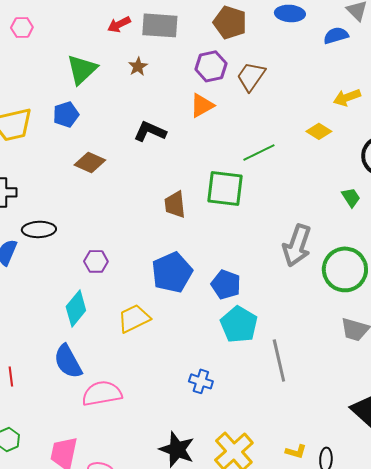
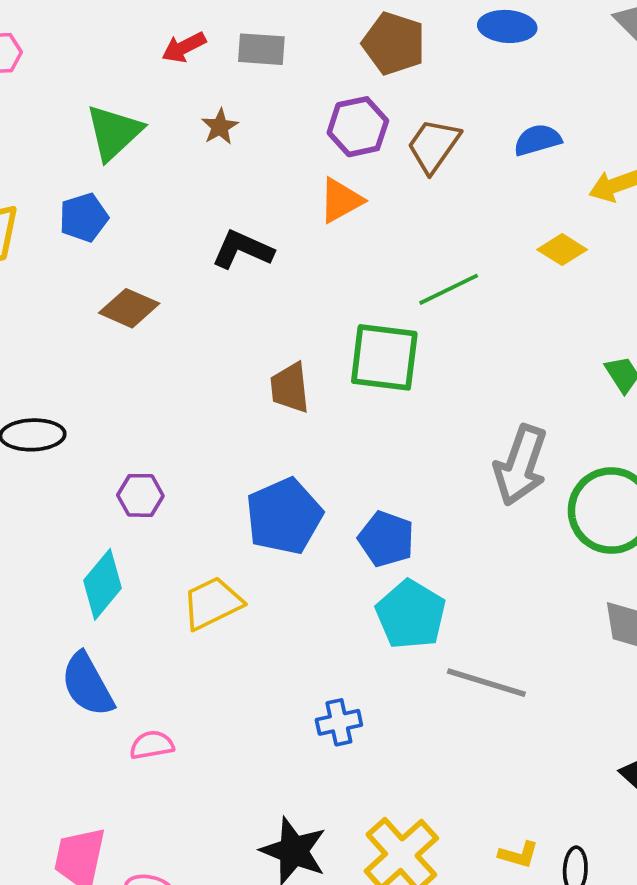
gray rectangle: (160, 25) -> (261, 49), size x0.7
blue semicircle: (336, 35) -> (537, 140), moved
gray line: (279, 360) -> (486, 683), turned -60
blue cross: (201, 381) -> (339, 722), turned -30
pink semicircle: (102, 393) -> (152, 745), size x0.6

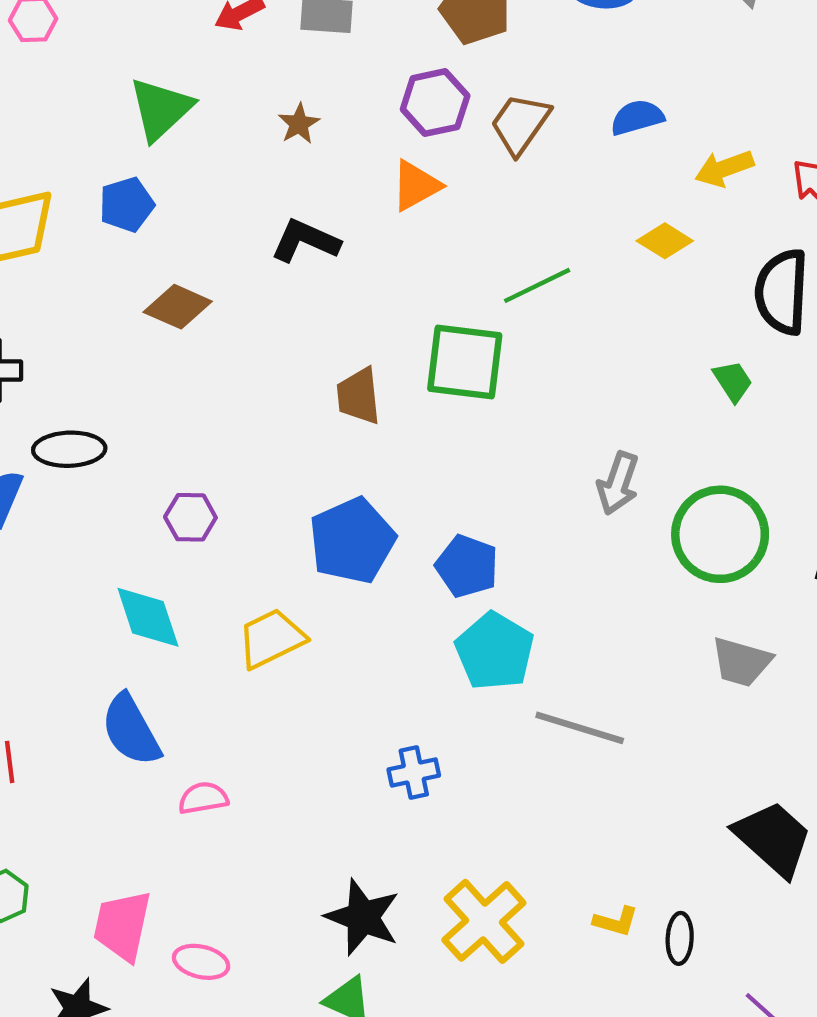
brown star: (220, 127) -> (299, 124), moved
gray arrow: (520, 465) -> (618, 483), size x0.7
cyan diamond: (103, 584) -> (148, 617), turned -58

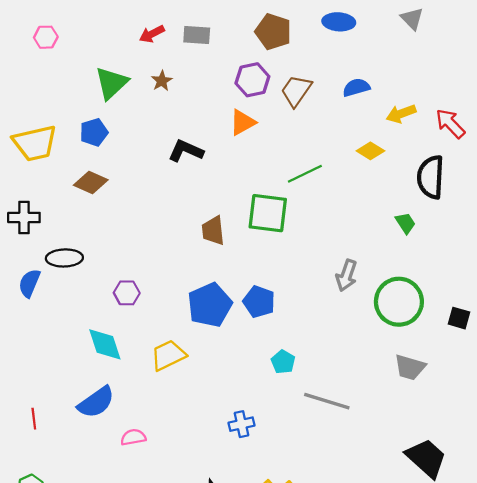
brown star: (299, 124) -> (162, 81), moved
brown diamond: (178, 307) -> (91, 183), moved
blue pentagon: (467, 566) -> (259, 302), moved
cyan pentagon: (495, 651) -> (283, 362), size x0.6
blue semicircle: (131, 730) -> (96, 402), turned -96

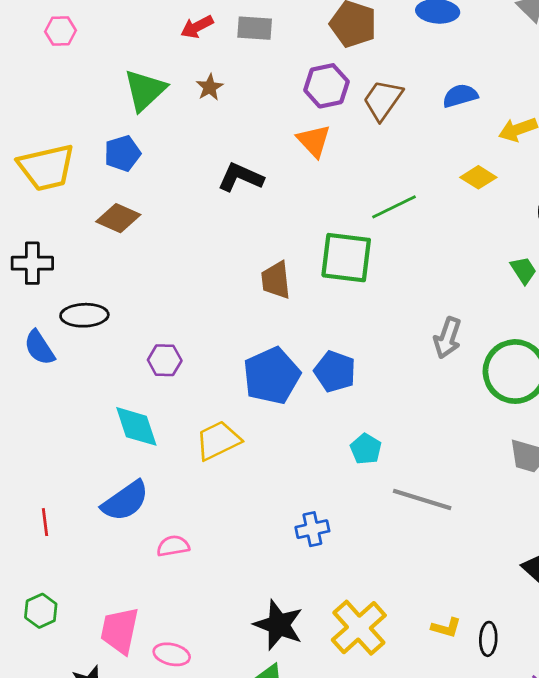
orange triangle: (243, 122) -> (314, 141), turned -44
blue semicircle: (29, 283) -> (39, 348), turned -56

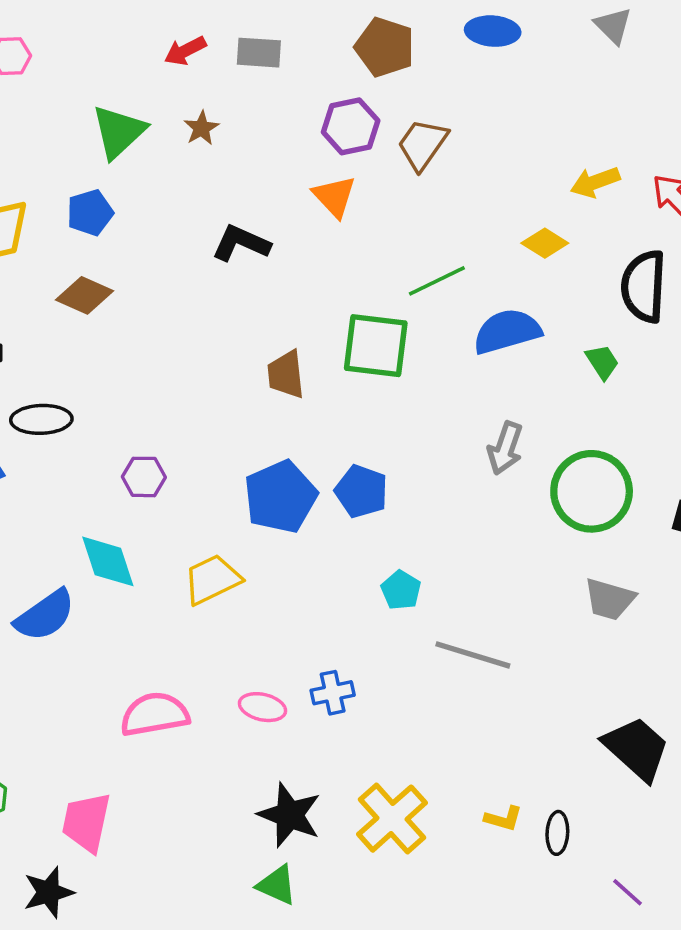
blue semicircle: (460, 96) -> (507, 331), moved, size x1.5
blue semicircle: (125, 501) -> (45, 615), moved
pink semicircle: (173, 546) -> (155, 714), size x1.6
pink ellipse: (172, 654) -> (263, 707), moved

